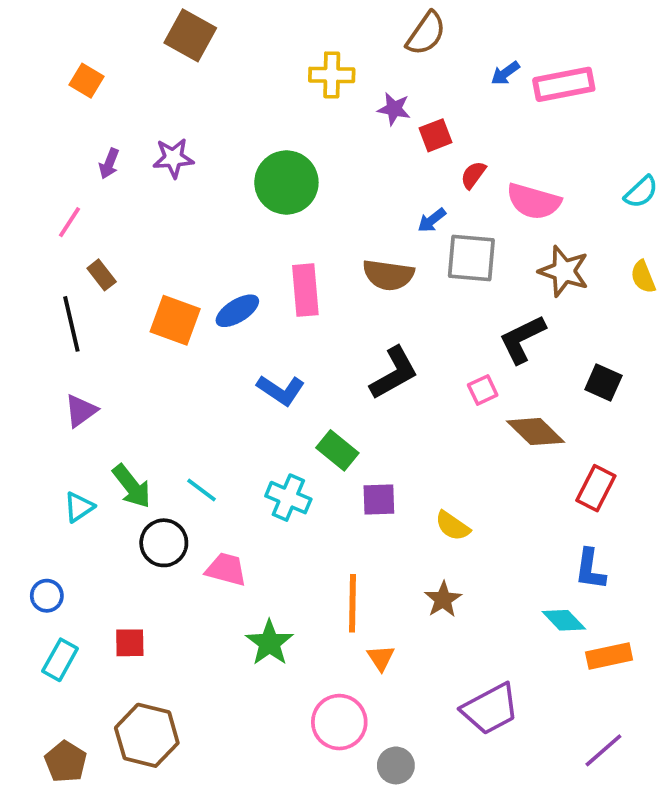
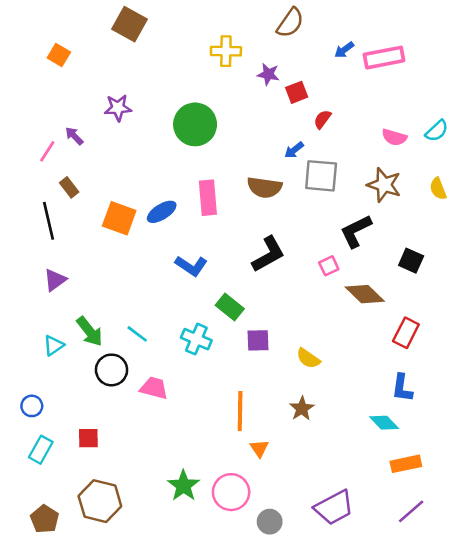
purple arrow: (109, 164) -> (74, 136), moved, turned 114
pink semicircle: (534, 201) -> (394, 137), moved, size x0.7
green star: (269, 643) -> (184, 486), moved
orange rectangle: (609, 656) -> (406, 464), moved
purple trapezoid: (490, 709) -> (334, 508), moved

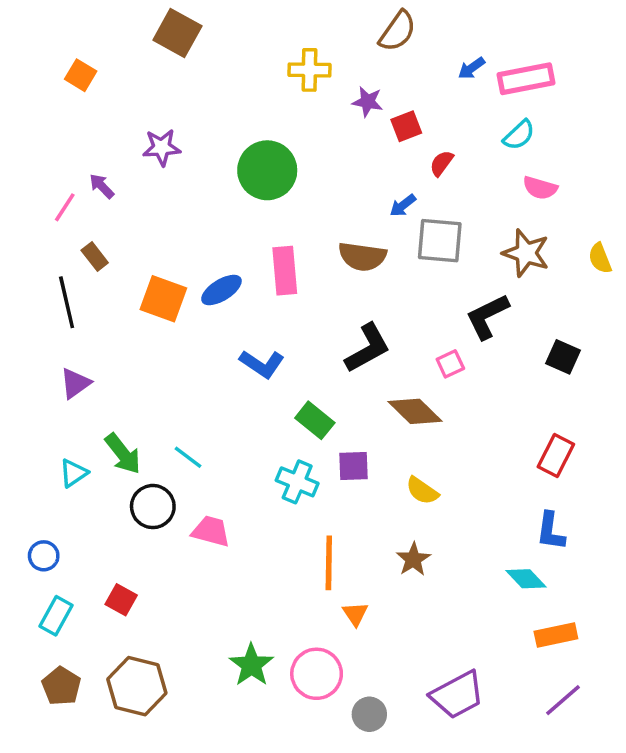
cyan semicircle: (437, 131) -> (519, 135), moved
brown diamond: (365, 294) -> (415, 411), moved
cyan cross: (196, 339) -> (297, 482), moved
red square: (88, 438) -> (121, 600), turned 30
brown pentagon: (45, 519) -> (61, 686), moved

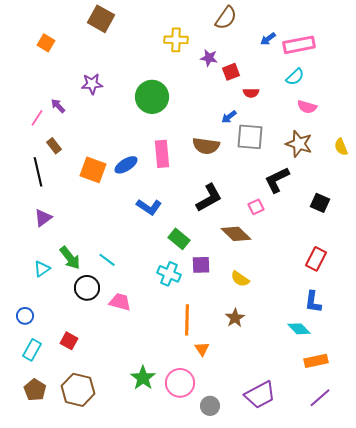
red semicircle: (442, 163) -> (251, 93), turned -126

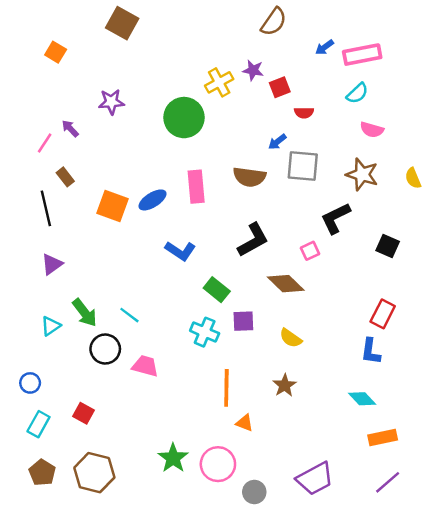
yellow cross: (176, 40) -> (219, 82), moved, turned -30
blue L-shape: (313, 302) -> (371, 351), moved
orange triangle: (202, 349) -> (245, 423), turned -35

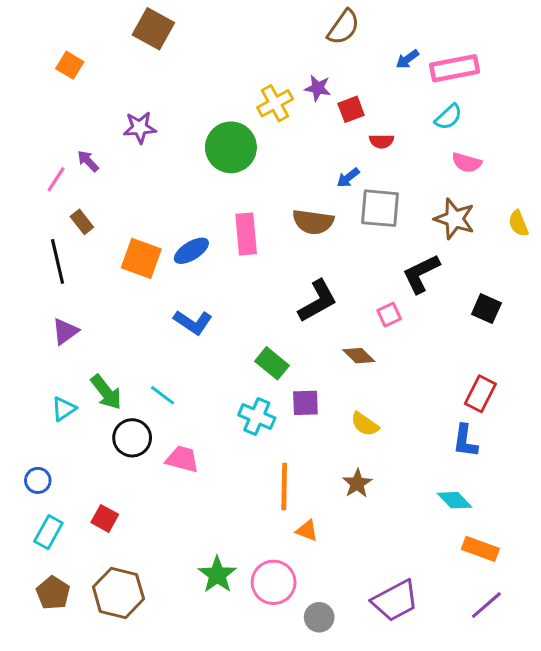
blue L-shape: (180, 251) -> (193, 322), moved
brown diamond: (286, 284) -> (359, 356), size x0.7
orange rectangle: (383, 437) -> (480, 549), turned 32

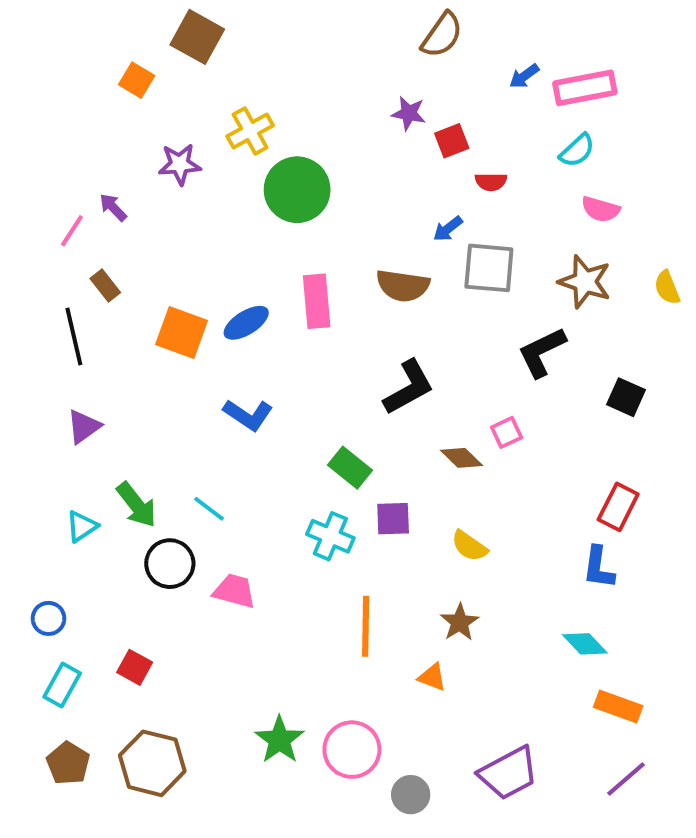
orange square: (70, 65) -> (137, 80), moved
yellow cross: (275, 103) -> (250, 131), moved
pink square: (389, 315) -> (507, 432), moved
orange triangle: (307, 531) -> (432, 677), moved

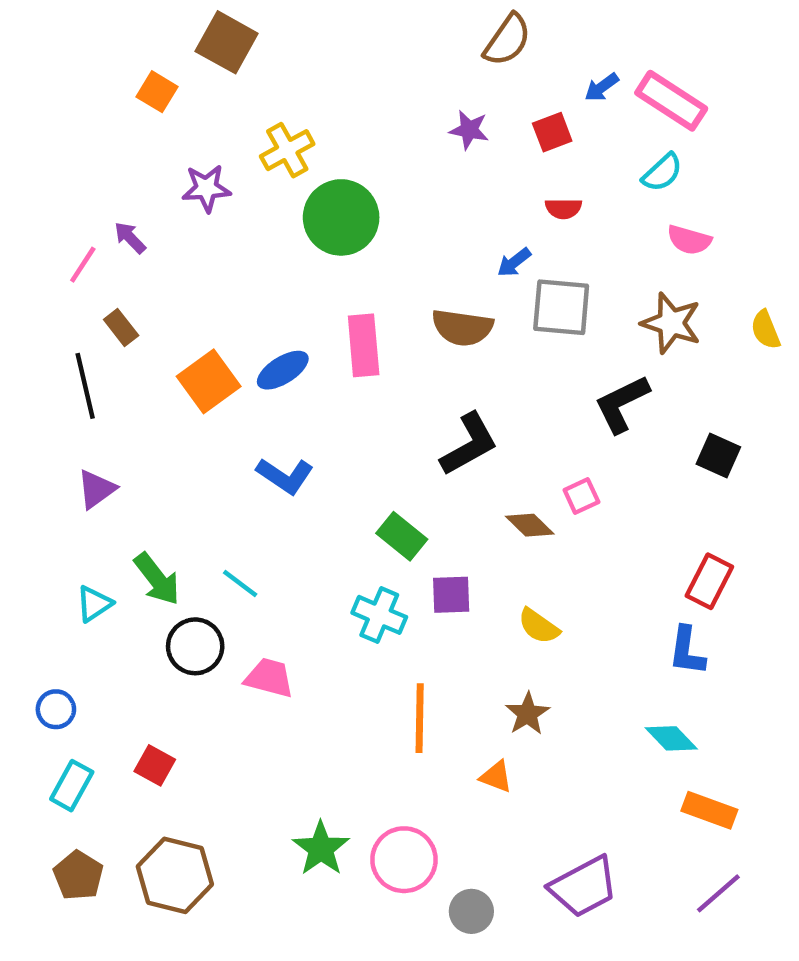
pink rectangle: (585, 88) -> (671, 101), turned 44
red square: (452, 141) -> (552, 132), moved
orange square: (182, 333) -> (209, 381), turned 34

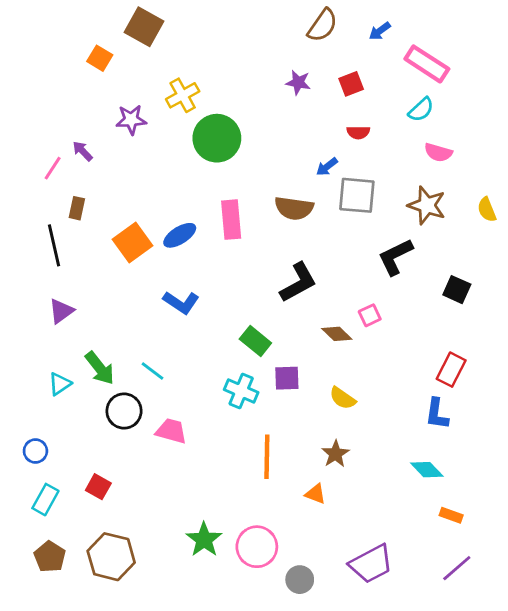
blue arrow: (602, 87) -> (380, 31), moved
brown rectangle: (121, 327) -> (77, 208), turned 50
orange rectangle: (709, 810) -> (451, 515), size x0.7

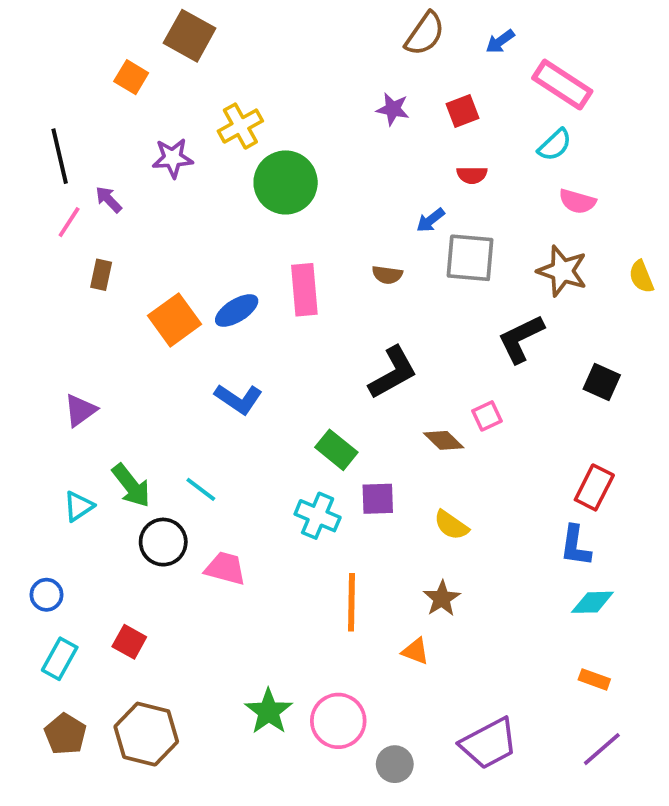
brown semicircle: (294, 208) -> (387, 275), size x0.6
black line: (54, 245) -> (60, 156), moved
cyan diamond: (427, 470) -> (592, 602), moved, turned -48

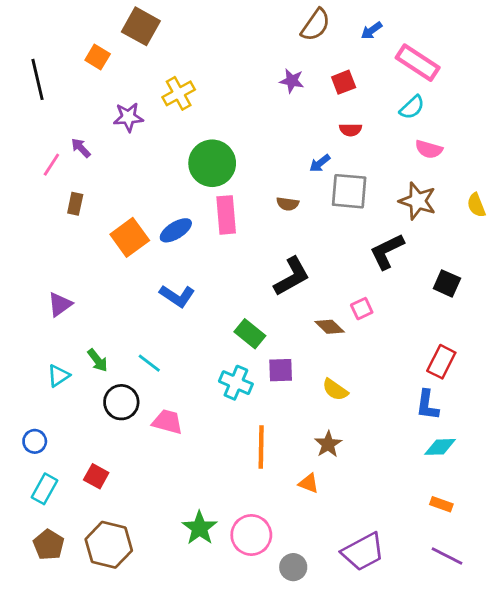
black line: (60, 156) -> (37, 79), moved
green circle: (286, 182) -> (212, 163), moved
green arrow: (131, 486) -> (98, 360), size x0.7
purple line: (602, 749) -> (447, 556), turned 68

